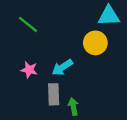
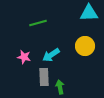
green line: (28, 24) -> (38, 23), moved, turned -54
yellow circle: (95, 43) -> (85, 46), moved

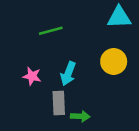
cyan arrow: (51, 55) -> (68, 74), turned -36
green arrow: (60, 87) -> (80, 116), turned 104

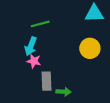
cyan arrow: (68, 74) -> (31, 46), moved
pink star: (32, 76) -> (34, 61), moved

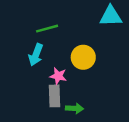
yellow circle: (90, 48) -> (83, 57), moved
pink star: (34, 61) -> (58, 76), moved

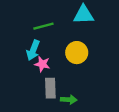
cyan triangle: (111, 16) -> (84, 15), moved
pink star: (58, 76) -> (42, 64), moved

